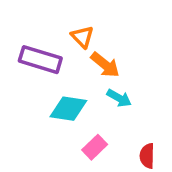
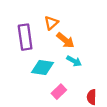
orange triangle: (82, 37) -> (51, 23), turned 32
purple rectangle: (40, 60) -> (25, 37), turned 65

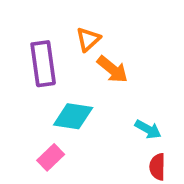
cyan arrow: (74, 61) -> (148, 129), moved
pink rectangle: (59, 92) -> (51, 157), moved

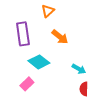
orange triangle: (88, 39) -> (48, 11), moved
cyan diamond: (73, 116) -> (39, 62), turned 30

